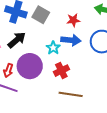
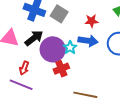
purple circle: (30, 66) -> (53, 49), moved
red cross: (61, 71) -> (61, 69), moved

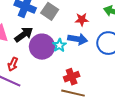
red cross: (61, 69) -> (72, 77), moved

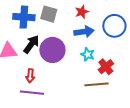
cyan star: (59, 45) -> (88, 54), moved
red cross: (72, 77) -> (106, 67), moved

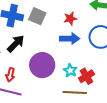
purple circle: (52, 50) -> (42, 65), moved
cyan star: (88, 54) -> (70, 71), moved

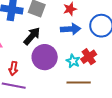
black arrow: (16, 44) -> (32, 36), moved
red cross: (86, 76) -> (89, 57), moved

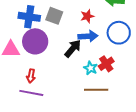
black arrow: (32, 36) -> (73, 48), moved
purple circle: (45, 57) -> (35, 41), moved

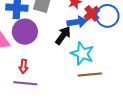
red cross: (106, 64) -> (92, 13), moved
cyan star: (90, 68) -> (82, 54), size x1.6

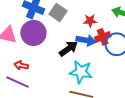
cyan star: (82, 54) -> (81, 72), turned -30
red arrow: (24, 66) -> (21, 65), turned 80

